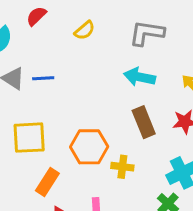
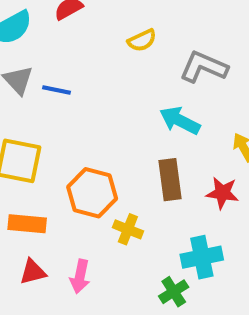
yellow semicircle: (85, 30) -> (142, 40), moved
orange rectangle: (47, 182) -> (27, 224), turned 48

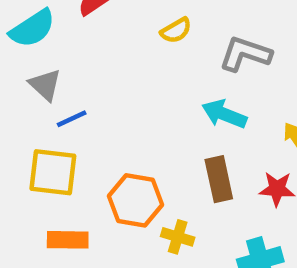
blue line: (57, 90) -> (72, 119), moved, turned -32

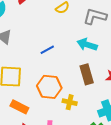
blue line: (72, 119) -> (47, 50), moved
orange rectangle: (68, 240) -> (19, 107), turned 30

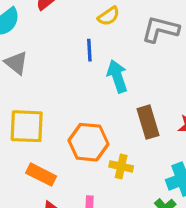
cyan arrow: (87, 45) -> (117, 76), moved, turned 54
blue line: (47, 50) -> (89, 50), moved, turned -64

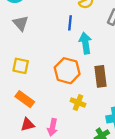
yellow square: (27, 126) -> (21, 66), size x0.7
orange hexagon: (88, 142) -> (67, 71), moved

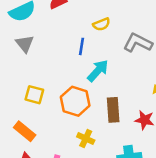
cyan arrow: (85, 43) -> (98, 71), turned 48
yellow square: (21, 66) -> (34, 95), moved

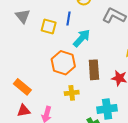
yellow square: (34, 95) -> (49, 26), moved
yellow cross: (86, 138) -> (72, 93), turned -32

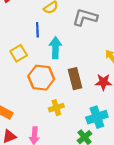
yellow square: (49, 26) -> (19, 53), moved, turned -35
cyan arrow: (82, 38) -> (55, 48), turned -30

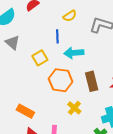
cyan arrow: (55, 48) -> (74, 53), turned -96
yellow cross: (56, 108) -> (74, 108), turned -32

